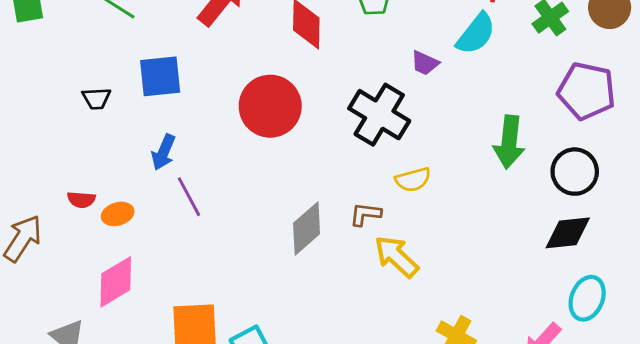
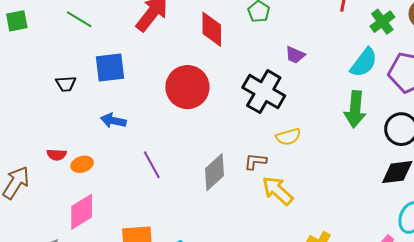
cyan semicircle: (476, 34) -> (364, 63), moved
blue arrow: (163, 152) -> (113, 121), turned 80
purple line: (189, 197) -> (152, 165), moved

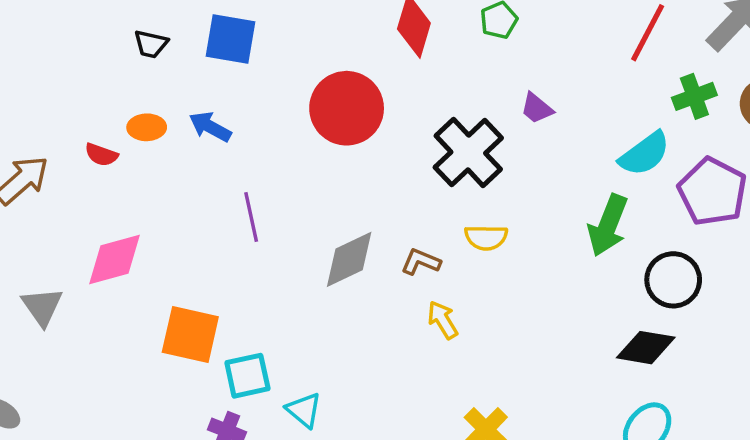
orange ellipse: (82, 164) -> (147, 127), moved
yellow arrow: (278, 191) -> (443, 320), size x0.7

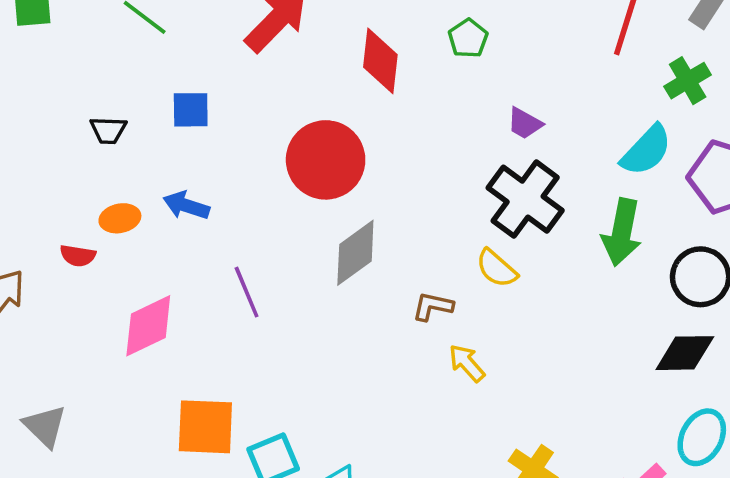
blue square: (230, 39) -> (191, 110), size x0.7
black cross: (468, 153) -> (525, 199), moved
yellow semicircle: (486, 238) -> (497, 268), turned 51
pink diamond: (114, 259) -> (148, 326), moved
gray diamond: (349, 259) -> (355, 253), moved

